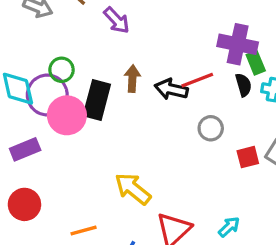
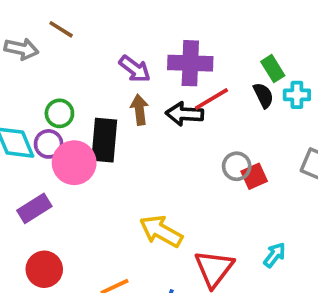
purple arrow: (117, 20) -> (135, 69), moved
purple cross: (238, 44) -> (190, 63), moved
purple circle: (47, 95) -> (49, 144), size x0.6
gray circle: (211, 128) -> (237, 166), moved
red square: (248, 157) -> (254, 176), moved

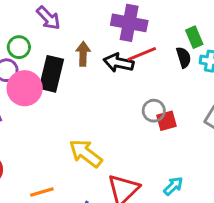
purple arrow: (135, 69) -> (48, 18), moved

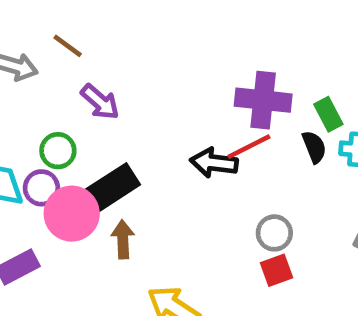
purple cross: (129, 23) -> (263, 100), moved
brown arrow: (83, 54) -> (123, 239), moved
black rectangle: (51, 74) -> (111, 188), turned 48
red square: (166, 121) -> (277, 270), moved

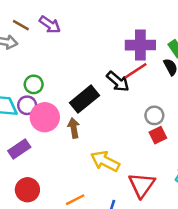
brown line: (68, 46) -> (21, 25), moved
purple arrow: (100, 102) -> (50, 25), moved
black arrow: (214, 163) -> (118, 82), turned -140
black rectangle: (111, 188) -> (84, 99), moved

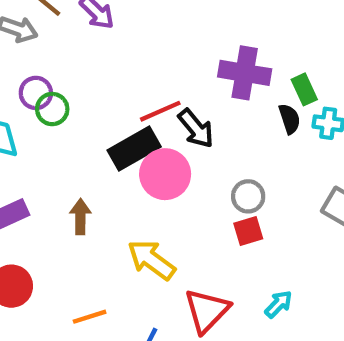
red line: (136, 71) -> (160, 111), moved
purple circle: (27, 105) -> (36, 93), moved
pink circle: (45, 117) -> (165, 174), moved
brown arrow: (74, 128) -> (80, 217), moved

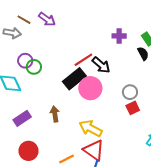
purple cross: (245, 73) -> (119, 36), size x0.6
red triangle: (207, 311) -> (94, 150), moved, turned -30

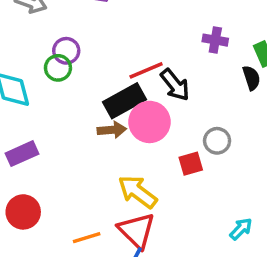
purple circle: (25, 61) -> (66, 51), moved
red square: (133, 108) -> (191, 164), moved
brown arrow: (55, 114) -> (112, 130), moved, turned 84

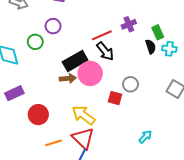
purple cross: (215, 40) -> (129, 24), turned -32
purple circle: (66, 51) -> (53, 26), moved
red line: (146, 70) -> (102, 35), moved
red square: (191, 164) -> (115, 98), turned 32
red circle: (23, 212) -> (38, 115), moved

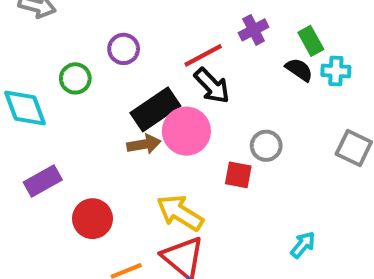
purple circle: (53, 26) -> (124, 49), moved
black semicircle: (151, 47) -> (299, 70), turned -32

